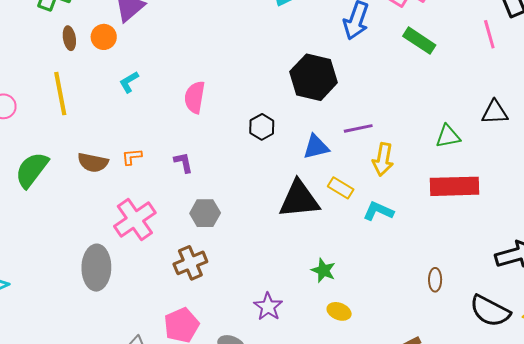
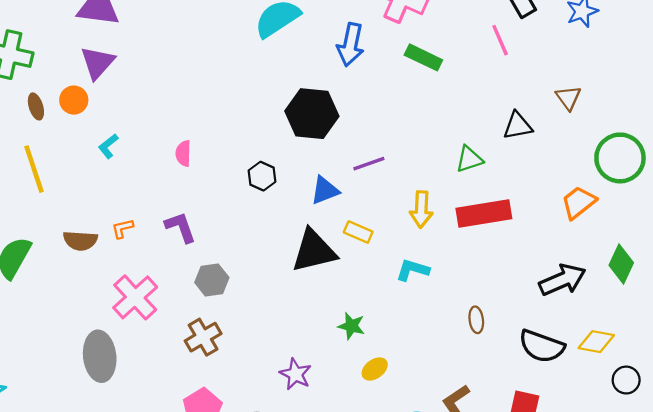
pink semicircle: (195, 97) -> (183, 153), size x0.7
yellow arrow: (383, 159) -> (421, 209), moved
purple L-shape: (183, 162) -> (180, 227), size x1.4
cyan L-shape: (378, 211) -> (413, 270), moved
yellow ellipse: (339, 311) -> (375, 369), turned -50

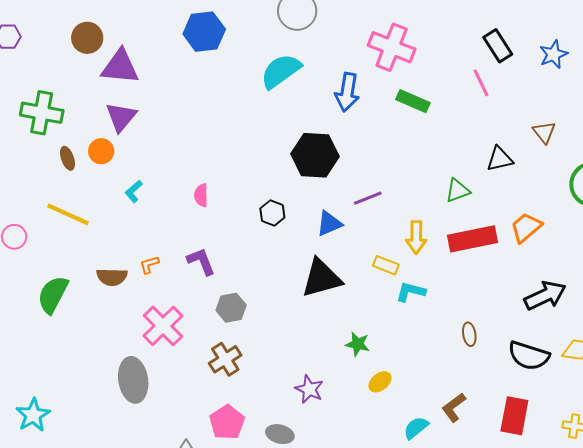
yellow line: (34, 169) -> (68, 214), turned -45
orange trapezoid: (579, 202) -> (526, 228), moved
yellow rectangle: (358, 232) -> (386, 265), moved

